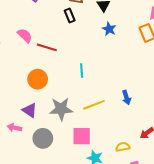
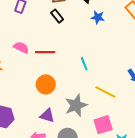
yellow line: (94, 105) -> (105, 92), turned 65

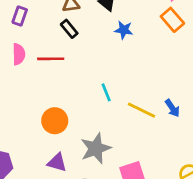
pink semicircle: (21, 48) -> (19, 54), moved, turned 63
red line: (45, 52) -> (51, 59), moved
yellow line: (105, 92) -> (141, 110), moved

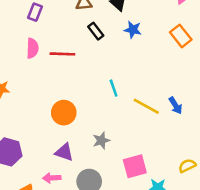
orange rectangle: (172, 20) -> (181, 36), moved
black rectangle: (69, 29) -> (96, 31), moved
gray star: (96, 148) -> (101, 141), size x0.6

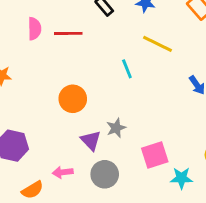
yellow line: (146, 106) -> (158, 44), moved
purple triangle: (64, 152) -> (91, 141), moved, turned 30

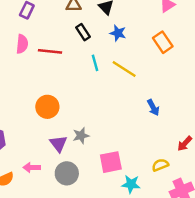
cyan line: (127, 69) -> (95, 63), moved

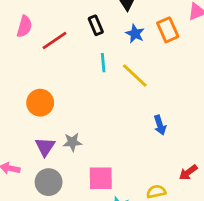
orange rectangle: (163, 42) -> (168, 30), moved
red line: (50, 51) -> (54, 40), turned -50

